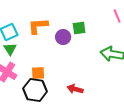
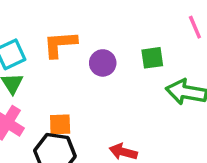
green square: (79, 28) -> (152, 58), moved

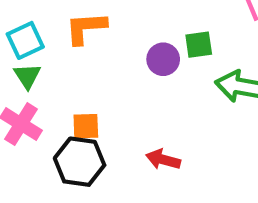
purple circle: (103, 63) -> (163, 59), moved

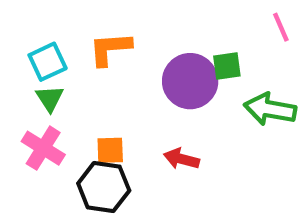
purple circle: (163, 59) -> (190, 81), size x1.6
red arrow: (163, 160) -> (181, 159), moved

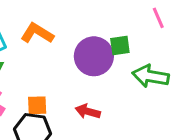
orange L-shape: (110, 49) -> (37, 33), turned 36

